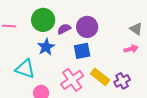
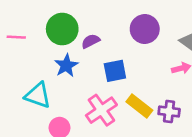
purple circle: (87, 27) -> (145, 29), moved
purple cross: (122, 81) -> (169, 112), turned 35

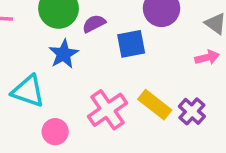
blue square: (115, 71) -> (131, 44), moved
purple cross: (169, 112) -> (192, 111), turned 35

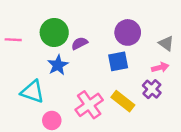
blue square: (131, 44) -> (118, 61), moved
purple cross: (192, 111) -> (152, 89), moved

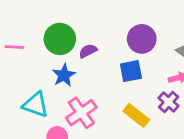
pink cross: (89, 105) -> (81, 113), moved

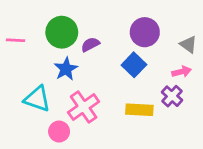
blue square: (131, 71) -> (134, 65), turned -35
yellow rectangle: (136, 115) -> (139, 110), turned -35

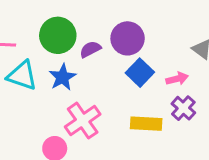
purple circle: (145, 32) -> (128, 38), moved
pink arrow: (182, 72) -> (177, 79), moved
cyan triangle: (37, 99) -> (22, 76), moved

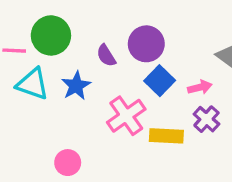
green circle: (58, 35) -> (51, 35), moved
purple semicircle: (90, 49) -> (106, 56), turned -95
pink cross: (83, 121) -> (126, 116), moved

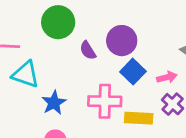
green circle: (51, 35) -> (58, 22), moved
blue star: (76, 86) -> (54, 103), moved
pink cross: (126, 116) -> (105, 101), turned 36

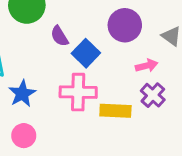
purple circle: (122, 41) -> (125, 25), moved
blue square: (133, 72) -> (86, 53), moved

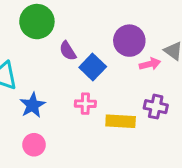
pink arrow: (147, 66) -> (150, 64), moved
pink cross: (78, 92) -> (85, 104), size x0.6
purple cross: (153, 95) -> (156, 107), turned -30

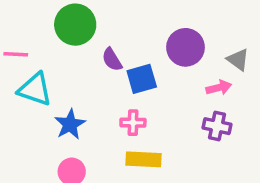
pink arrow: (150, 64) -> (219, 88), moved
blue square: (93, 67) -> (142, 79), turned 30
yellow rectangle: (121, 121) -> (143, 159), moved

